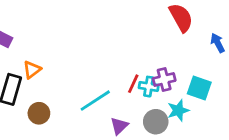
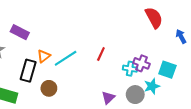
purple cross: (164, 79) -> (141, 63), turned 35
red line: (133, 84) -> (101, 54), moved
cyan line: (95, 101) -> (66, 58), moved

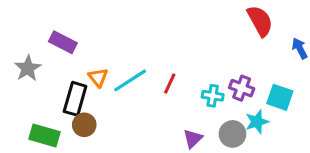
red line: (101, 54) -> (170, 84), moved
orange triangle: (44, 56) -> (98, 77), turned -32
cyan cross: (130, 69) -> (213, 96), moved
brown circle: (49, 88) -> (84, 125), moved

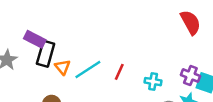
purple cross: (242, 88) -> (190, 76), moved
black rectangle: (75, 99) -> (46, 54), moved

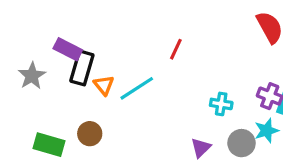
red line: (119, 72) -> (176, 49), moved

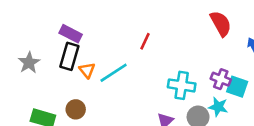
purple rectangle: (68, 49) -> (71, 34), moved
cyan cross: (221, 104) -> (182, 85), size x1.5
cyan star: (267, 131) -> (218, 107), turned 30

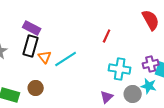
red line: (145, 41) -> (107, 36), moved
purple cross: (221, 79) -> (151, 64), turned -35

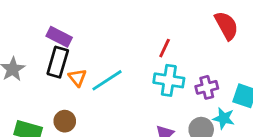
purple cross: (151, 64) -> (207, 87), moved
cyan cross: (120, 69) -> (169, 80), moved

